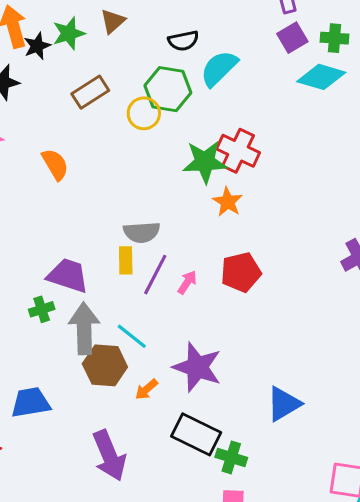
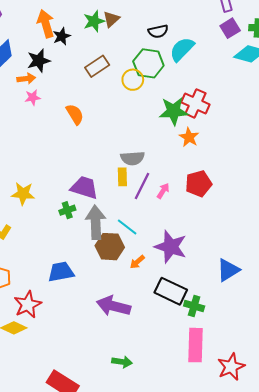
green star: (69, 33) -> (94, 21), moved
purple arrow: (109, 456) -> (114, 306), turned 128

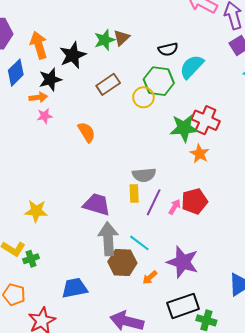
orange arrow: (46, 24) -> (39, 45), moved
black star: (62, 36) -> (73, 55), size x1.5
red pentagon: (198, 184) -> (194, 201), moved
green cross: (67, 210) -> (31, 259), moved
black rectangle: (171, 291) -> (183, 306), turned -44

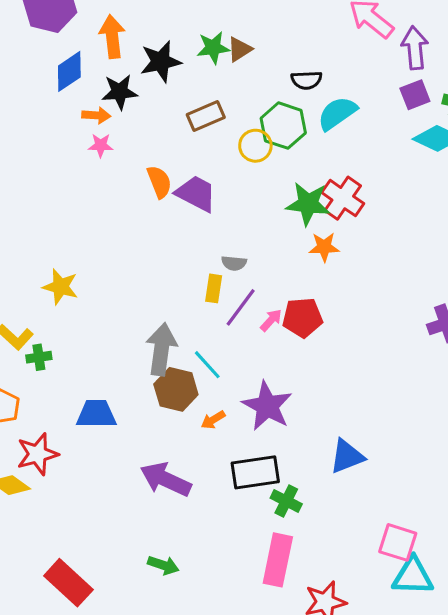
orange star: (200, 154) -> (324, 247), turned 30
gray semicircle: (144, 175) -> (234, 263), size x0.7
purple trapezoid: (97, 204) -> (196, 194), moved

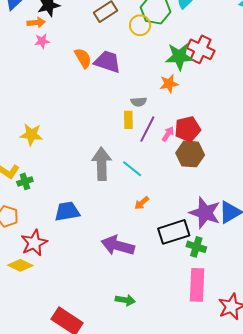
orange star: (324, 247) -> (169, 84), moved
brown hexagon: (176, 389) -> (190, 154), moved
purple star: (267, 406) -> (205, 213), moved

